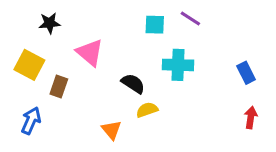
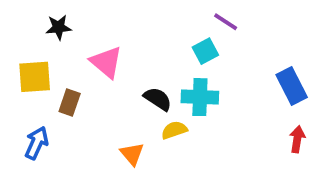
cyan square: (155, 25) -> (205, 51), moved, turned -30
yellow square: (29, 65) -> (35, 77), turned -32
cyan cross: (178, 65) -> (200, 97), moved
blue rectangle: (246, 73) -> (292, 86), size x1.4

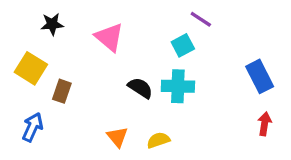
pink triangle: (106, 62) -> (109, 37), moved
yellow square: (35, 77) -> (31, 68), turned 36
yellow semicircle: (174, 130) -> (158, 140), moved

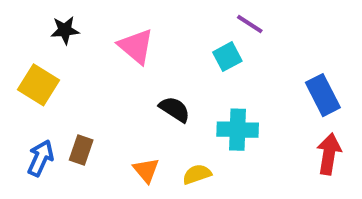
cyan cross: (178, 86) -> (238, 130), moved
brown rectangle: (62, 91) -> (81, 150), moved
red arrow: (264, 124) -> (329, 154), size x1.4

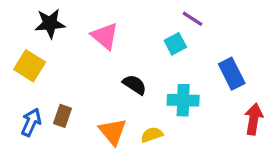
black star: (65, 30) -> (50, 23), size x1.4
blue rectangle: (323, 95) -> (232, 74), moved
orange triangle: (146, 170) -> (113, 132), size x1.4

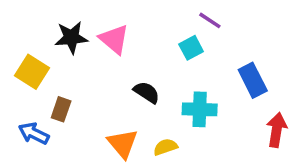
black star: (50, 23) -> (71, 38), moved
brown rectangle: (62, 116) -> (61, 109), moved
blue arrow: (31, 122) -> (34, 133), turned -88

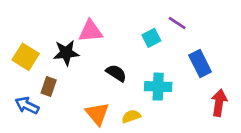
purple line: (210, 20) -> (177, 23), moved
black star: (71, 38) -> (66, 53), moved
pink triangle: (114, 39) -> (91, 31), turned -45

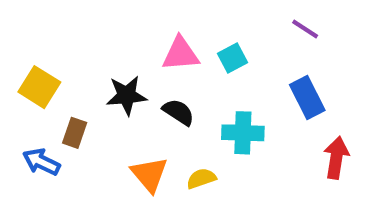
purple line: (177, 23) -> (305, 29), moved
pink triangle: (91, 31) -> (181, 54), moved
black star: (66, 53) -> (127, 95), moved

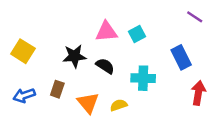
purple line: (305, 29) -> (195, 17), moved
brown rectangle: (75, 133) -> (57, 89), moved
blue arrow: (41, 162) -> (24, 95), turned -45

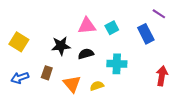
blue rectangle: (181, 57) -> (146, 34), moved
black semicircle: (105, 66) -> (86, 54), turned -49

